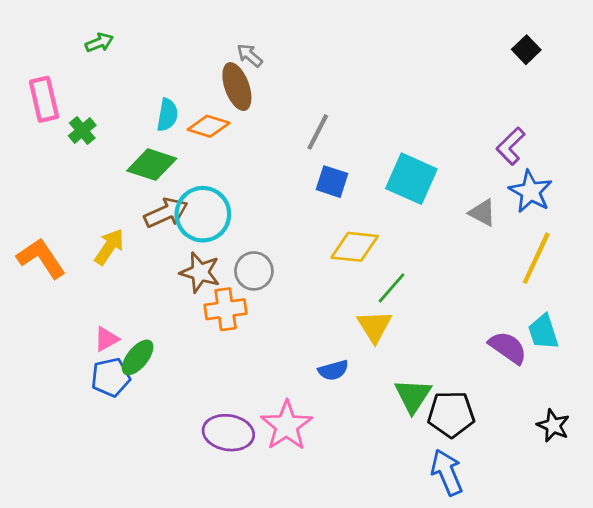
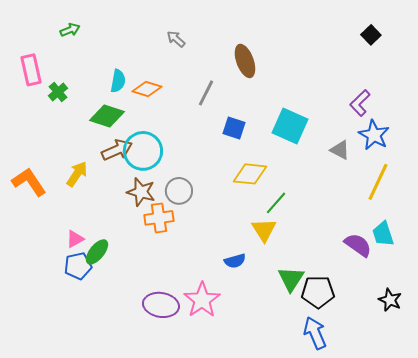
brown ellipse: (237, 87) -> (245, 61), moved
gray line: (318, 132) -> (206, 93), moved

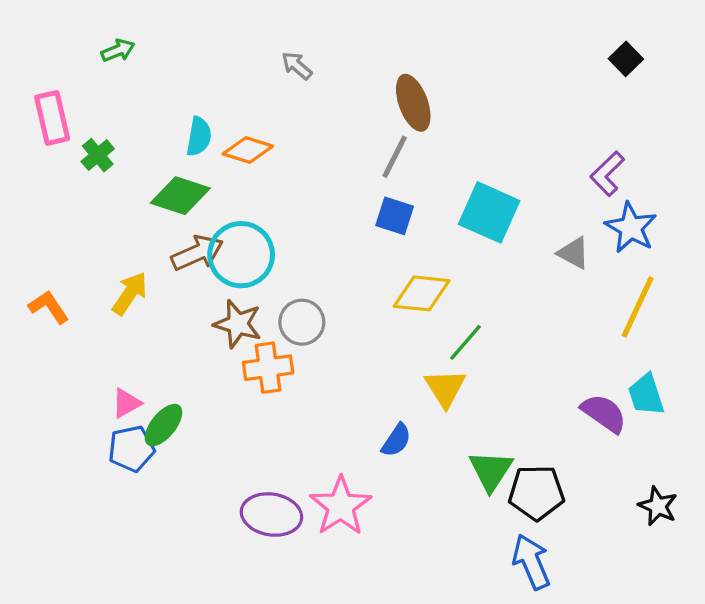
gray line: (206, 93) -> (395, 157), moved
orange L-shape: (29, 182) -> (49, 307), size x0.7
blue semicircle: (235, 261) -> (396, 440), turned -40

